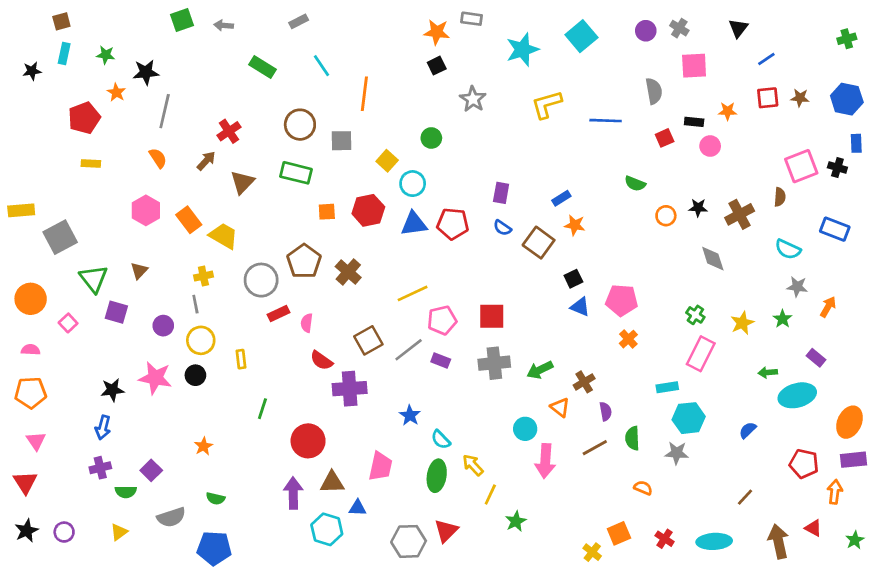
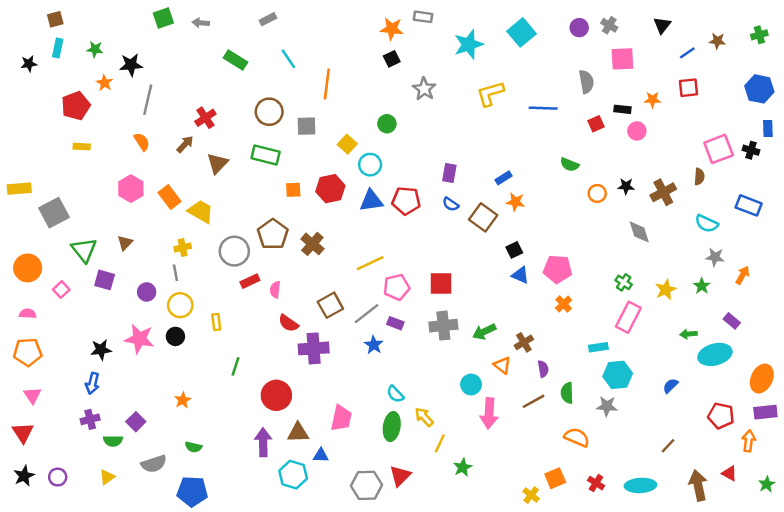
brown star: (800, 98) -> (717, 41), moved
blue star: (410, 415) -> (374, 345), moved
orange semicircle: (643, 488) -> (577, 437), size x1.5

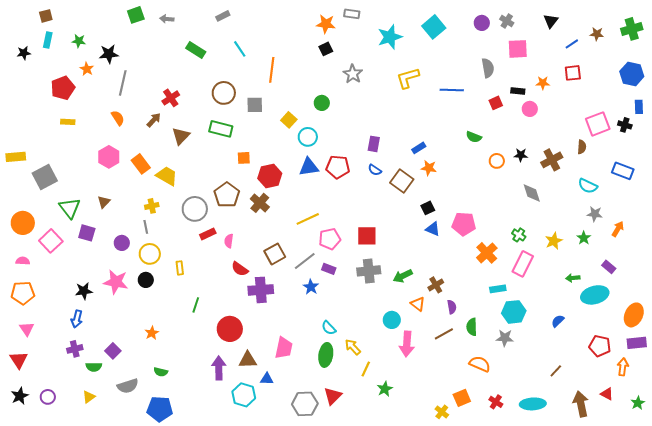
green cross: (759, 35) -> (632, 29), size x1.5
red hexagon: (330, 189) -> (270, 176), moved
pink square: (61, 290) -> (51, 241), size x1.6
orange cross: (564, 304) -> (487, 253), moved, size x1.5

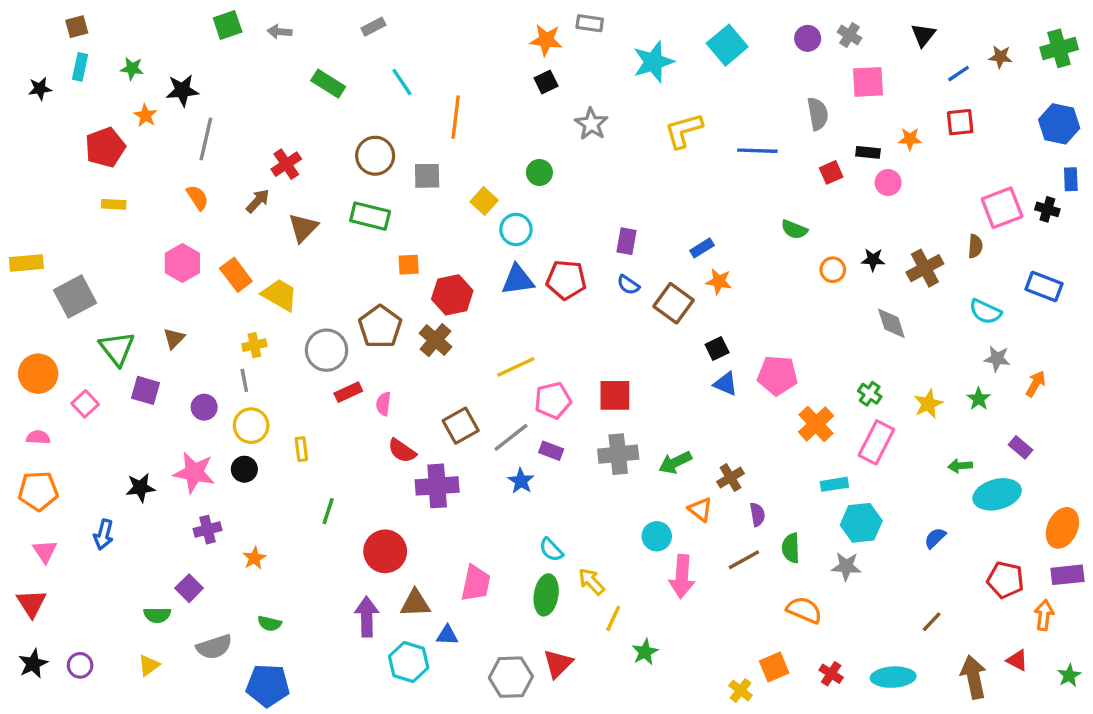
pink square: (51, 241) -> (85, 404), size x0.7
blue arrow: (77, 319) -> (104, 535), moved
purple cross: (75, 349) -> (207, 530), moved

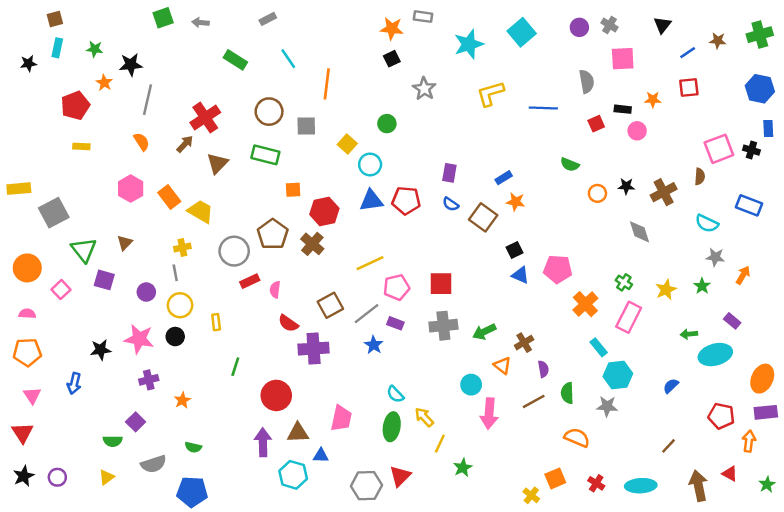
red cross: (286, 164) -> (205, 118), size x1.4
cyan rectangle: (834, 484) -> (599, 347), turned 60

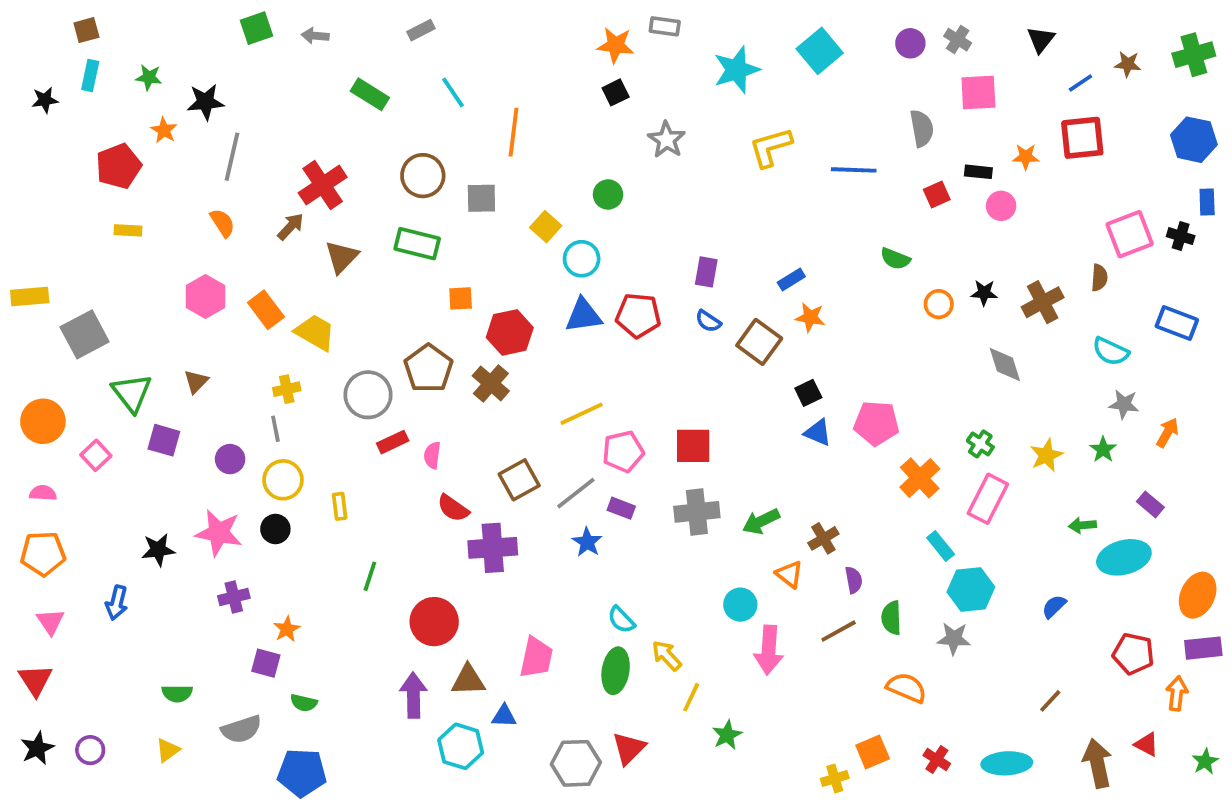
red square: (689, 88) -> (1082, 138), size x1.4
purple square: (136, 422) -> (266, 663), moved, turned -30
yellow cross: (531, 495) -> (835, 778), turned 35

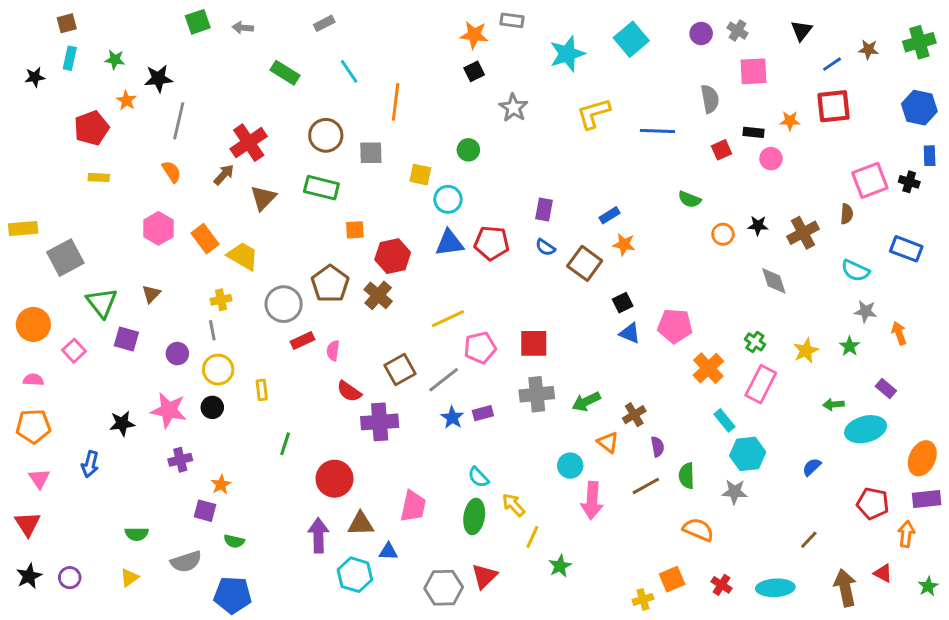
yellow square: (546, 227) -> (420, 175), turned -30
orange arrow: (1167, 433) -> (899, 333), turned -50
purple rectangle: (621, 508) -> (483, 413), moved, turned -36

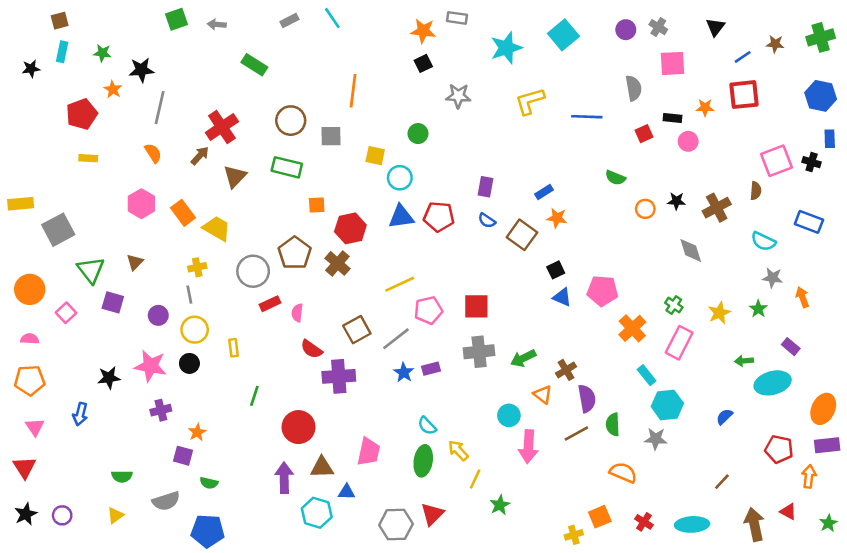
cyan line: (349, 71) -> (332, 18), moved
gray star: (513, 108) -> (458, 96), turned -30
purple semicircle: (657, 447) -> (587, 398), size x1.5

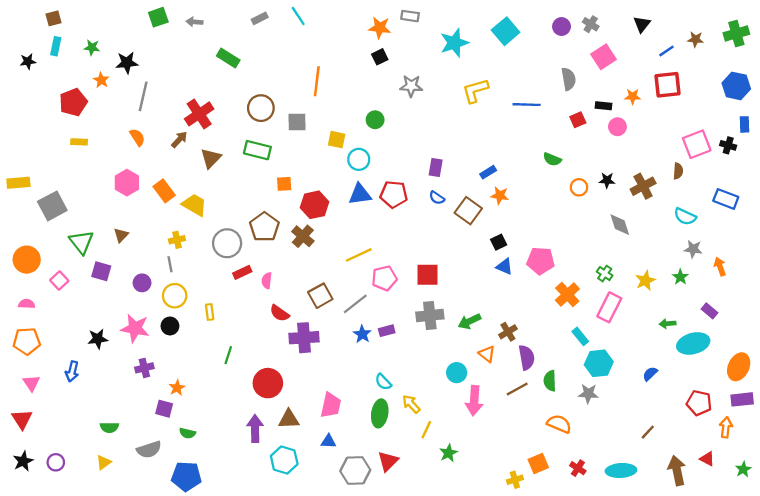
pink square: (673, 63) -> (603, 57), turned -30
blue triangle: (347, 492) -> (328, 441), moved

